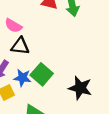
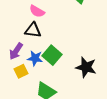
pink semicircle: (13, 26) -> (37, 11), moved

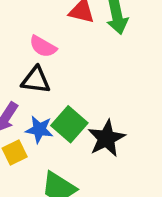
black star: (86, 67) -> (106, 138), moved, turned 30

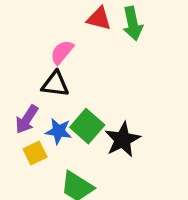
pink semicircle: (43, 46) -> (62, 52), turned 100

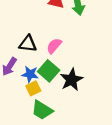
pink semicircle: (62, 52) -> (54, 46), moved
yellow square: (35, 153) -> (33, 88), moved

